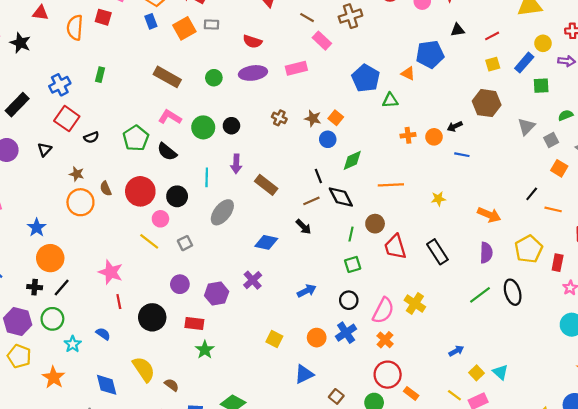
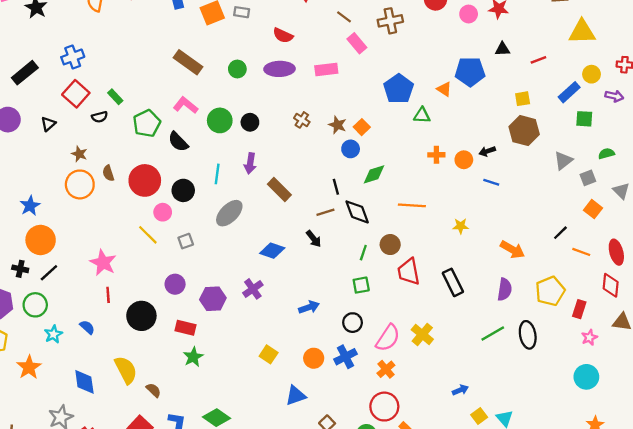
yellow square: (493, 64) -> (523, 99), moved
green rectangle: (100, 75) -> (115, 97), moved, turned -64

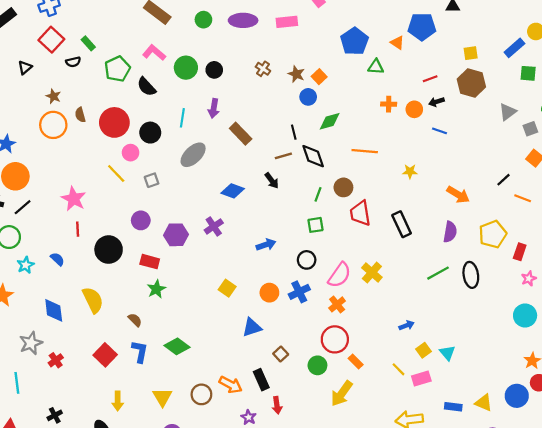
red line: (538, 60) -> (430, 79), moved
brown semicircle: (154, 390) -> (135, 320), moved

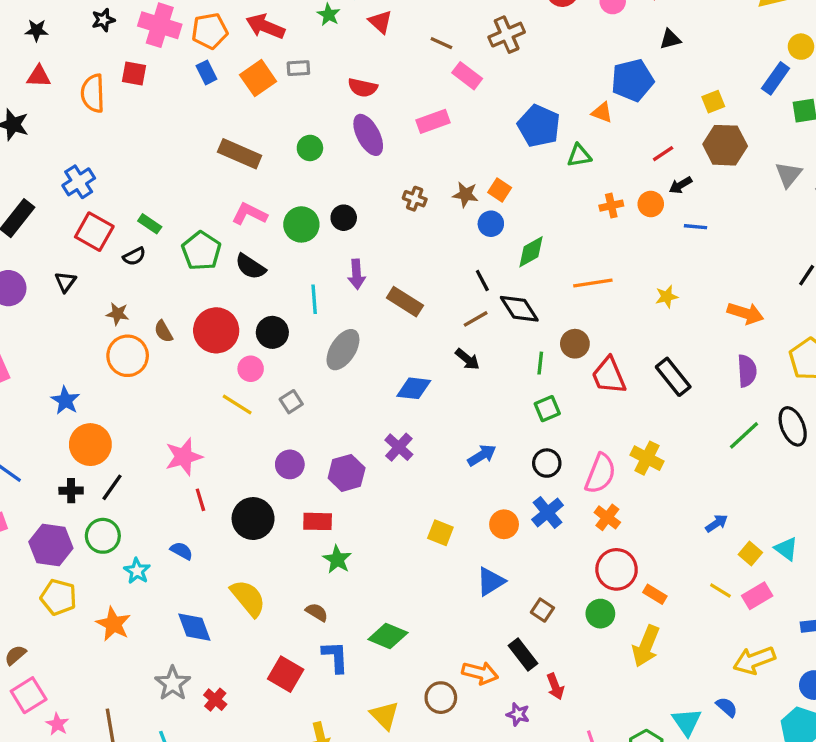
purple ellipse: (243, 20) -> (368, 135), turned 76
pink star: (74, 199) -> (184, 457), turned -30

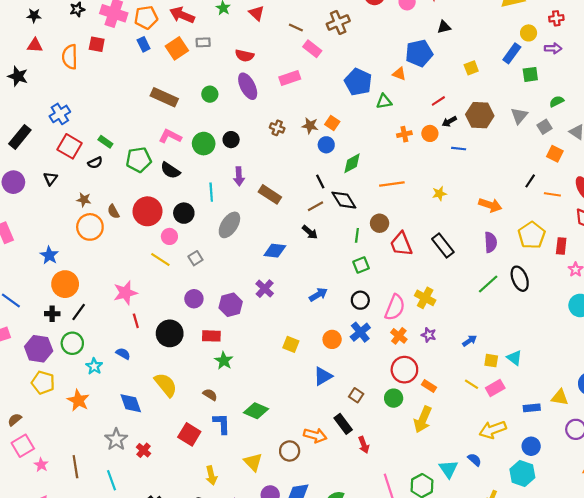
brown hexagon: (725, 145) -> (480, 115), moved
green pentagon: (201, 251) -> (139, 160), turned 30
yellow square: (750, 553) -> (491, 361), turned -32
purple star: (518, 714) -> (429, 335), moved

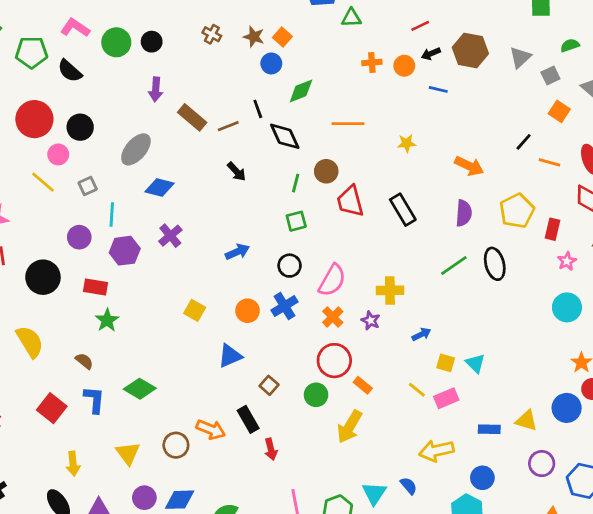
cyan line: (211, 192) -> (112, 215), moved
brown line: (316, 206) -> (228, 126), moved
blue diamond: (275, 251) -> (160, 187), moved
yellow cross: (425, 298) -> (390, 290), moved, turned -36

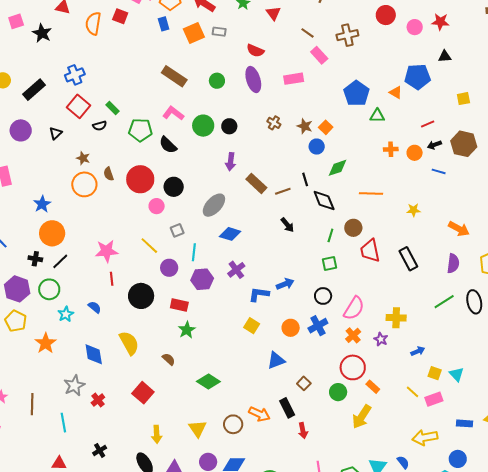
yellow line: (43, 182) -> (149, 246), moved
blue L-shape: (94, 400) -> (259, 294), moved, turned -90

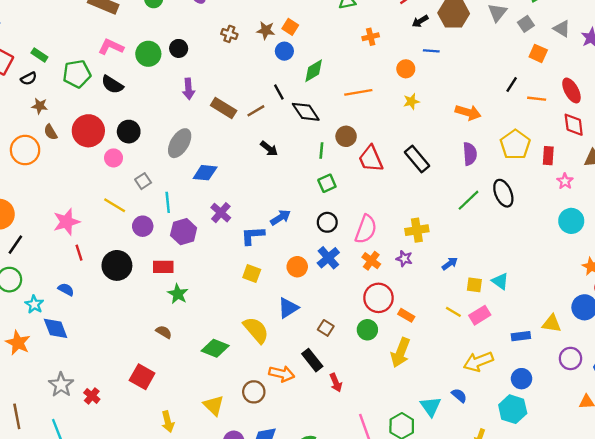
orange circle: (415, 153) -> (406, 69), moved
brown star: (83, 158) -> (40, 106), moved
yellow semicircle: (129, 343) -> (256, 330), moved
blue diamond: (94, 354) -> (56, 328), moved

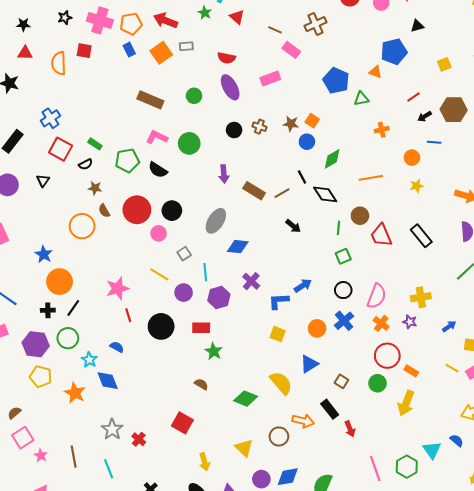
black circle: (179, 48) -> (234, 130), moved

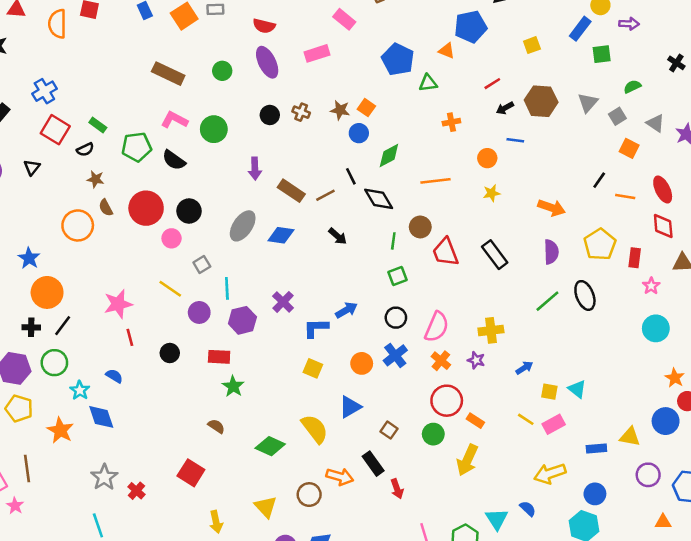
blue diamond: (238, 247) -> (281, 235), moved
black circle: (161, 326) -> (170, 353), size x0.6
brown line: (74, 457) -> (27, 469), moved

